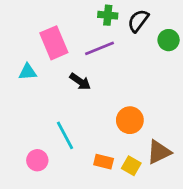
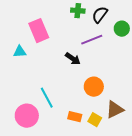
purple line: (99, 48) -> (92, 40), moved
black arrow: (80, 82) -> (73, 59), moved
pink circle: (37, 160) -> (27, 116), size x1.5

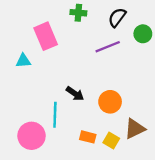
green cross: (78, 11) -> (78, 13), moved
black arrow: (73, 59) -> (75, 94), moved
cyan line: (47, 98) -> (55, 115), turned 30

